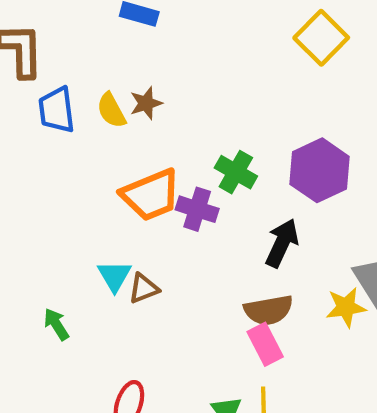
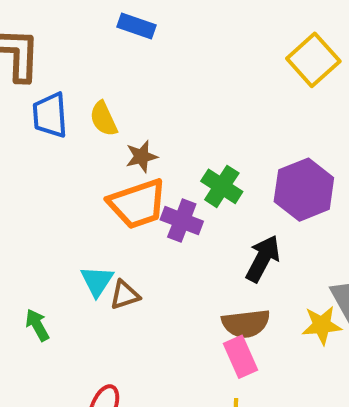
brown star: (146, 103) -> (141, 156), moved

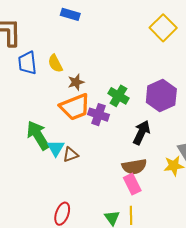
green arrow: (37, 325) -> (38, 135), moved, size x1.8

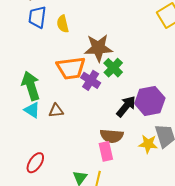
brown star: (76, 82) -> (98, 48), moved, size x1.8
purple hexagon: (161, 96) -> (150, 101), moved
cyan triangle: (56, 148) -> (32, 110), moved, turned -42

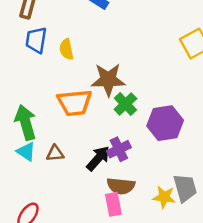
purple cross: (91, 80) -> (119, 149), moved, turned 30
purple hexagon: (150, 101) -> (165, 123), moved
black arrow: (126, 106) -> (98, 158), moved

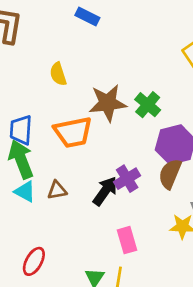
blue trapezoid: (36, 40) -> (21, 130), moved
green cross: (125, 104) -> (148, 105), moved
brown semicircle: (121, 186) -> (170, 174), moved, turned 112

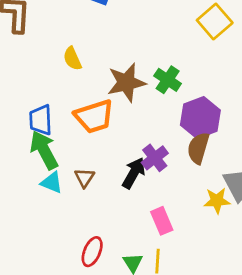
brown triangle: (57, 190) -> (84, 178), turned -40
red ellipse: (34, 261) -> (92, 252), moved

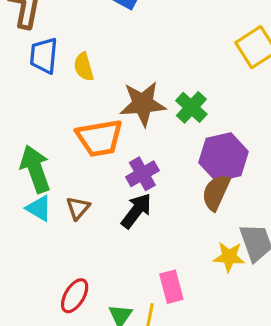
blue trapezoid: (41, 120) -> (44, 56), moved
purple cross: (155, 158) -> (142, 174), moved
pink rectangle: (162, 221) -> (171, 287), moved

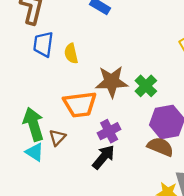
brown semicircle: (216, 192) -> (160, 147), turned 85
brown triangle: (78, 208) -> (57, 138), moved

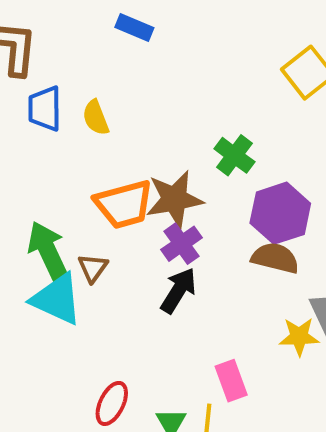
brown star: (112, 82) -> (174, 199), moved
cyan triangle: (35, 152) -> (57, 299), size x1.6

